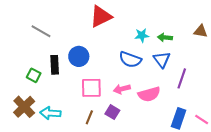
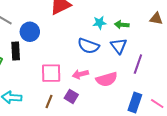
blue circle: (79, 56) -> (30, 32), moved

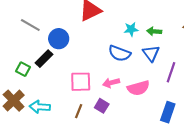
black rectangle: (16, 51) -> (44, 59), turned 48

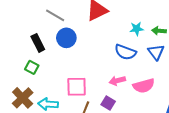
gray line: (30, 25) -> (55, 15), moved
black rectangle: (44, 59) -> (38, 43), moved, turned -72
pink square: (81, 82) -> (77, 87), moved

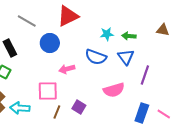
blue circle: (66, 38) -> (50, 43), moved
pink arrow: (117, 81) -> (67, 69), moved

